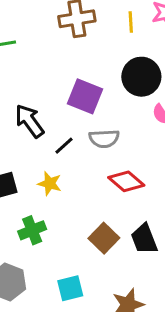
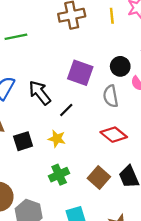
black circle: (141, 77) -> (120, 66), moved, size x0.7
gray semicircle: (104, 139) -> (111, 96), moved, turned 85
green cross: (32, 230) -> (59, 175), moved

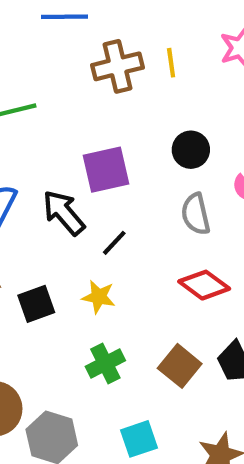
yellow line: (112, 16) -> (171, 63), moved
black circle: (120, 66) -> (191, 150), moved
purple square: (80, 73) -> (106, 170), moved, turned -30

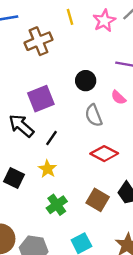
yellow line: (171, 63) -> (70, 17), moved
yellow star: (99, 297) -> (48, 169), turned 30
black square: (36, 304) -> (14, 178), turned -36

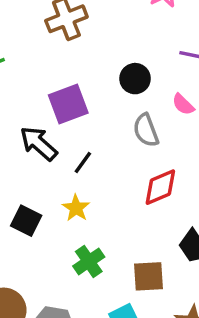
red diamond: (104, 154) -> (160, 187), turned -52
brown square: (98, 200) -> (149, 276), moved, turned -35

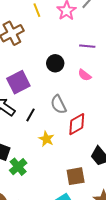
gray semicircle: (146, 130) -> (58, 105), moved
yellow star: (76, 208) -> (46, 139), moved
green cross: (89, 261) -> (18, 167), moved

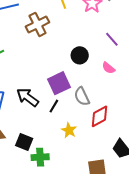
purple line: (87, 46) -> (112, 39), turned 42
purple square: (18, 82) -> (59, 83), moved
green cross: (18, 167) -> (40, 157), turned 36

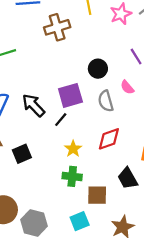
gray semicircle: (82, 96) -> (106, 101), moved
black square: (24, 142) -> (22, 154), turned 36
green cross: (40, 157) -> (72, 176), moved

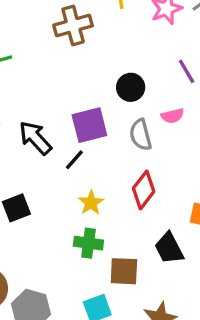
pink semicircle: (127, 87) -> (172, 116), turned -64
red diamond: (109, 139) -> (144, 190), turned -35

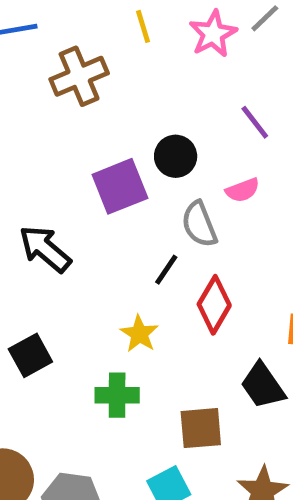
purple square: (89, 125) -> (120, 186), moved
black line: (74, 160) -> (166, 270), moved
green cross: (88, 243) -> (117, 395), moved

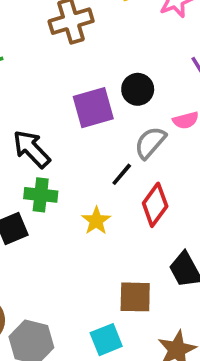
gray semicircle: (199, 224) -> (150, 143), turned 57
green cross: (117, 395) -> (41, 195), moved

